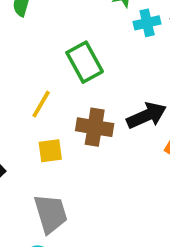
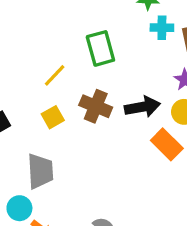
yellow square: (50, 151) -> (53, 117), turned -35

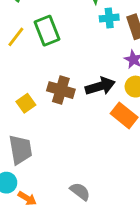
green rectangle: (100, 48) -> (47, 31), moved
yellow line: (55, 75) -> (16, 37), moved

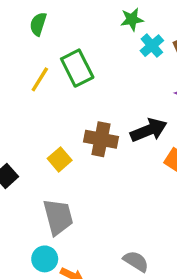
cyan cross: (109, 18) -> (152, 46), turned -30

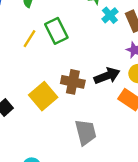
yellow square: (60, 159) -> (43, 96), size x1.6
gray trapezoid: (58, 217) -> (86, 132), moved

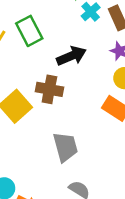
black arrow: (107, 76) -> (71, 56), moved

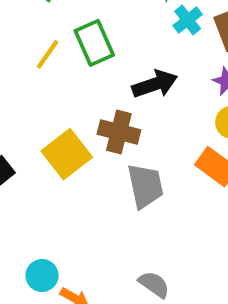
gray trapezoid: (65, 147) -> (145, 186), moved

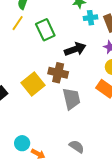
cyan cross: (188, 20) -> (90, 18), turned 32
yellow line: (48, 54) -> (18, 23), moved

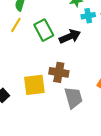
black arrow: (75, 49) -> (70, 36), moved
yellow square: (33, 84) -> (34, 85), turned 35

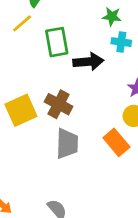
yellow square: (34, 85) -> (21, 110), turned -35

